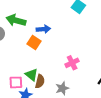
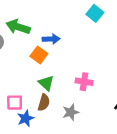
pink cross: (72, 63) -> (84, 82), turned 32
green triangle: (32, 75) -> (46, 83), moved

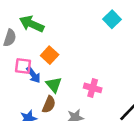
blue arrow: (51, 39) -> (33, 75), moved, turned 49
pink square: (15, 103) -> (23, 66), moved

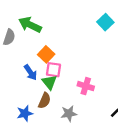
pink square: (23, 66) -> (54, 70), moved

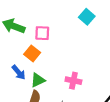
pink square: (54, 70) -> (42, 33), moved
green triangle: (49, 82) -> (38, 80), turned 49

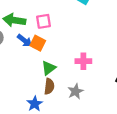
blue arrow: (19, 72) -> (25, 41), moved

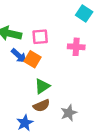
pink cross: (83, 61) -> (76, 47), moved
brown semicircle: (49, 86) -> (41, 106), turned 56

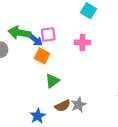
blue arrow: (19, 56) -> (35, 40), moved
brown semicircle: (41, 106) -> (63, 106), moved

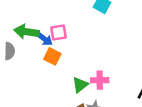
pink cross: (83, 42) -> (100, 80), moved
green triangle: (52, 81) -> (80, 85), moved

